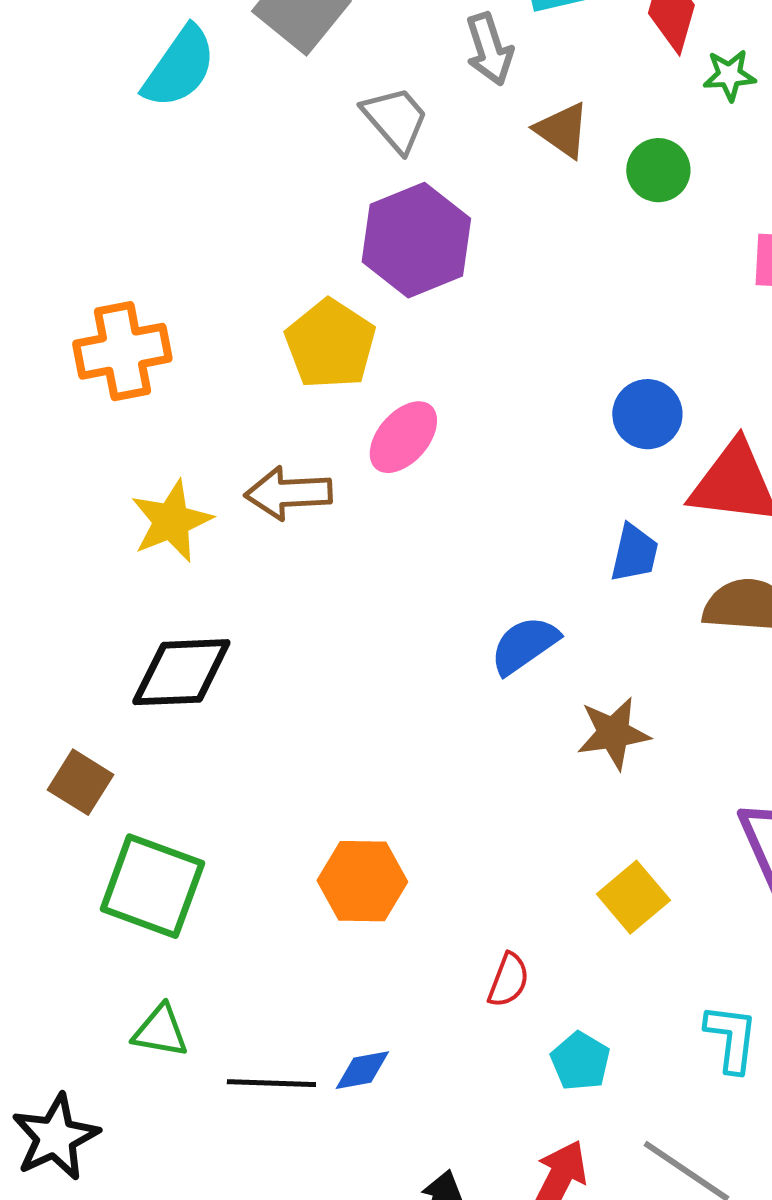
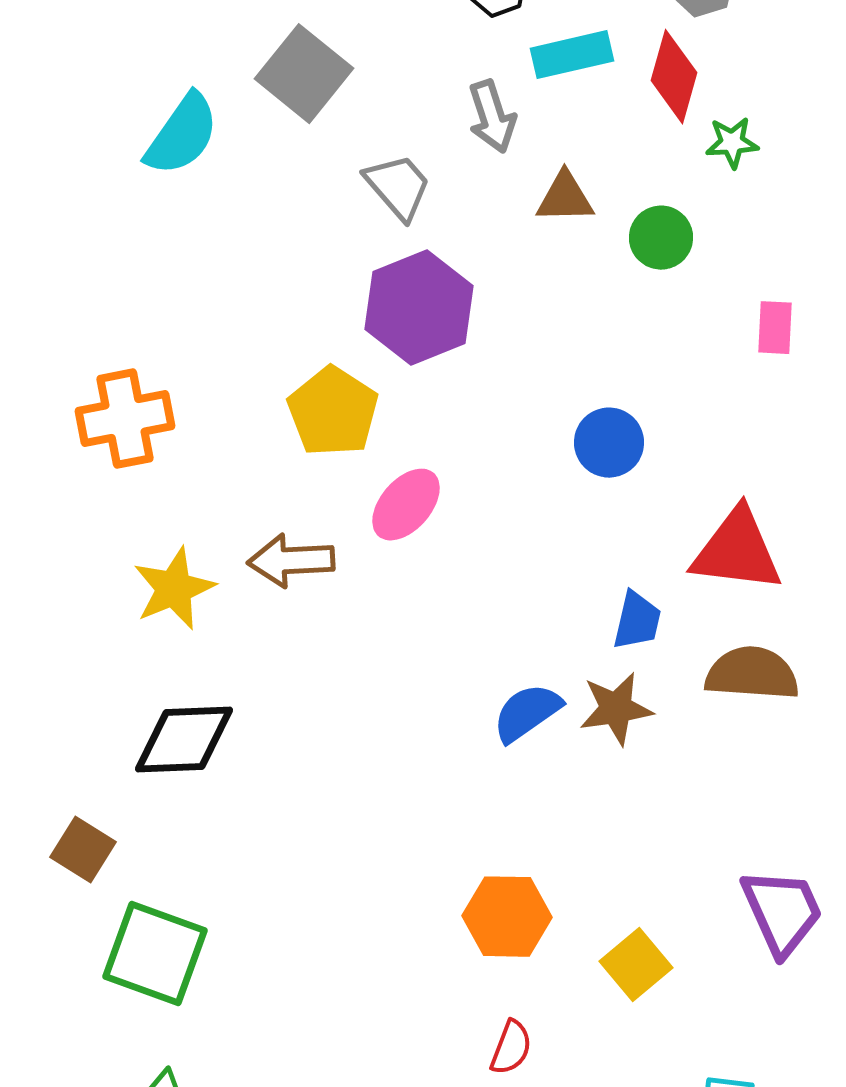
brown triangle: (562, 130) -> (565, 198), turned -36
blue circle: (647, 414) -> (609, 443), moved
brown star: (613, 733) -> (616, 709), moved
orange hexagon: (362, 881) -> (507, 917), moved

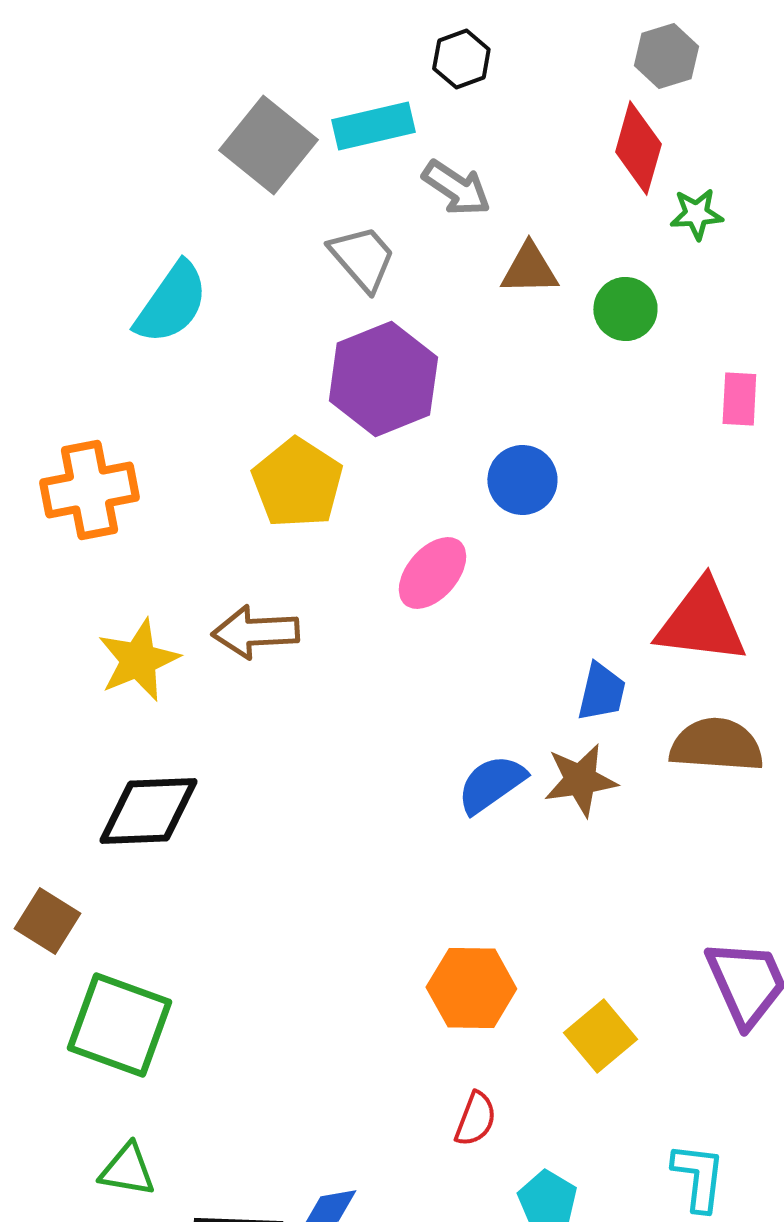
cyan rectangle: (572, 55) -> (373, 126), moved
gray arrow: (492, 117) -> (456, 188), turned -38
cyan semicircle: (182, 135) -> (171, 303), moved
blue circle: (609, 443) -> (522, 480), moved
pink ellipse: (406, 505) -> (432, 573), moved

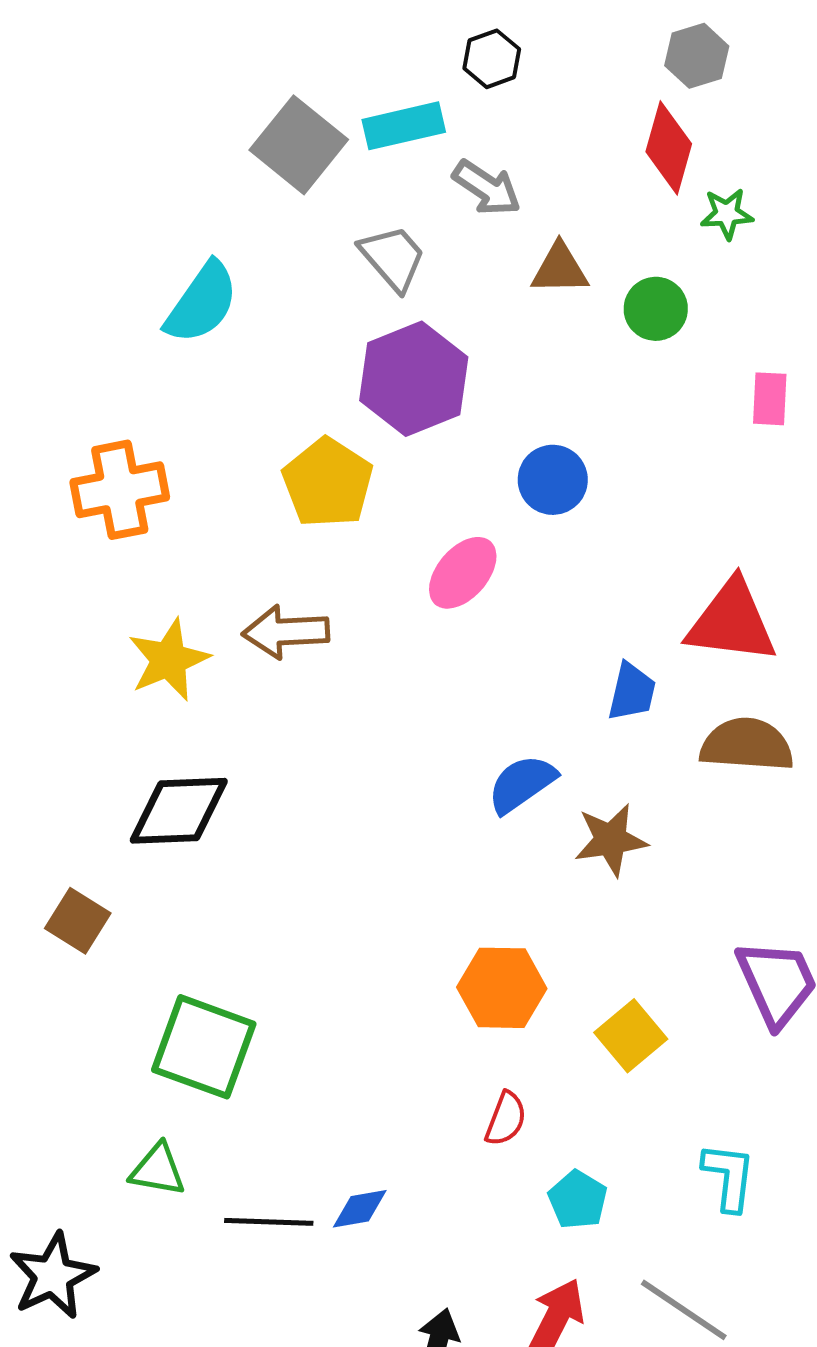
brown star: (580, 780) -> (611, 840), moved
green square: (119, 1025) -> (204, 1047), moved

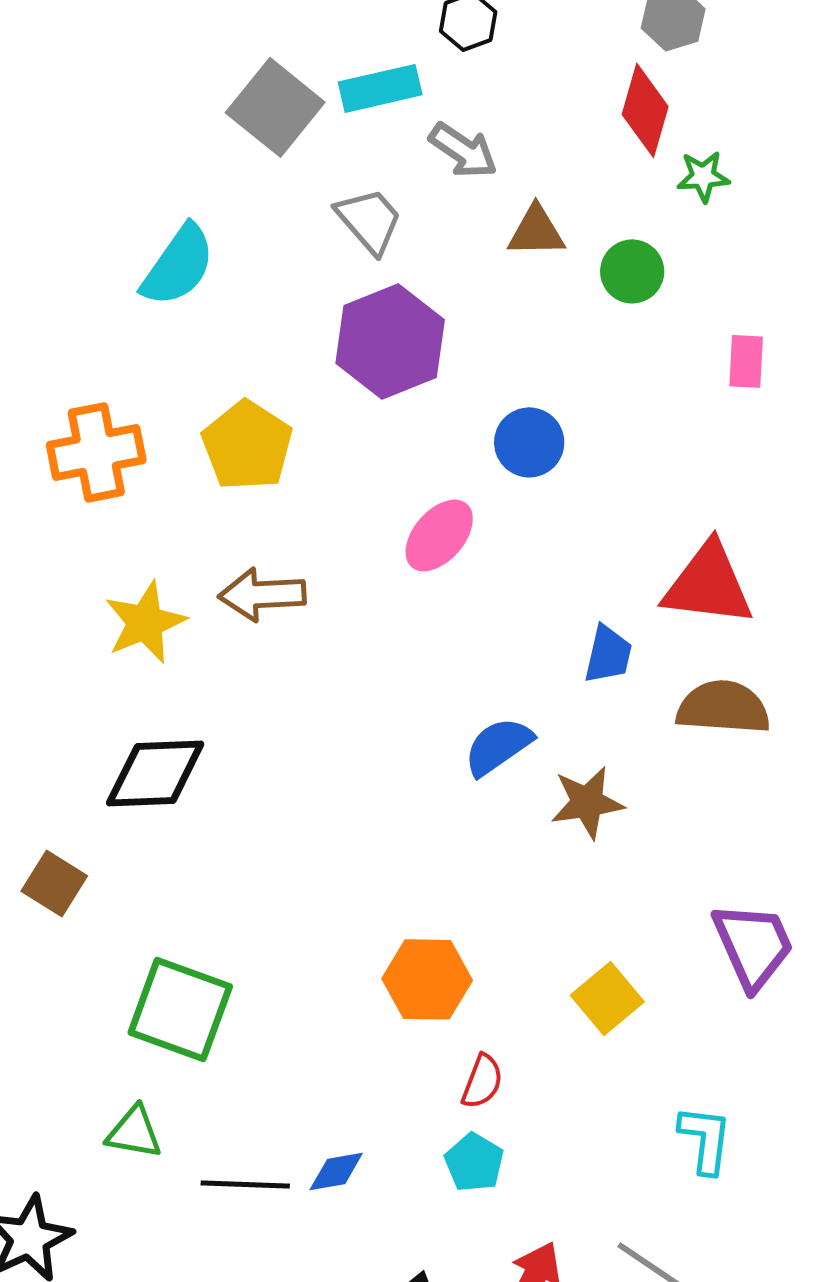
yellow pentagon: (328, 483) -> (247, 445), moved
orange hexagon: (502, 988) -> (427, 979), moved
cyan pentagon: (578, 1200) -> (474, 1162), moved

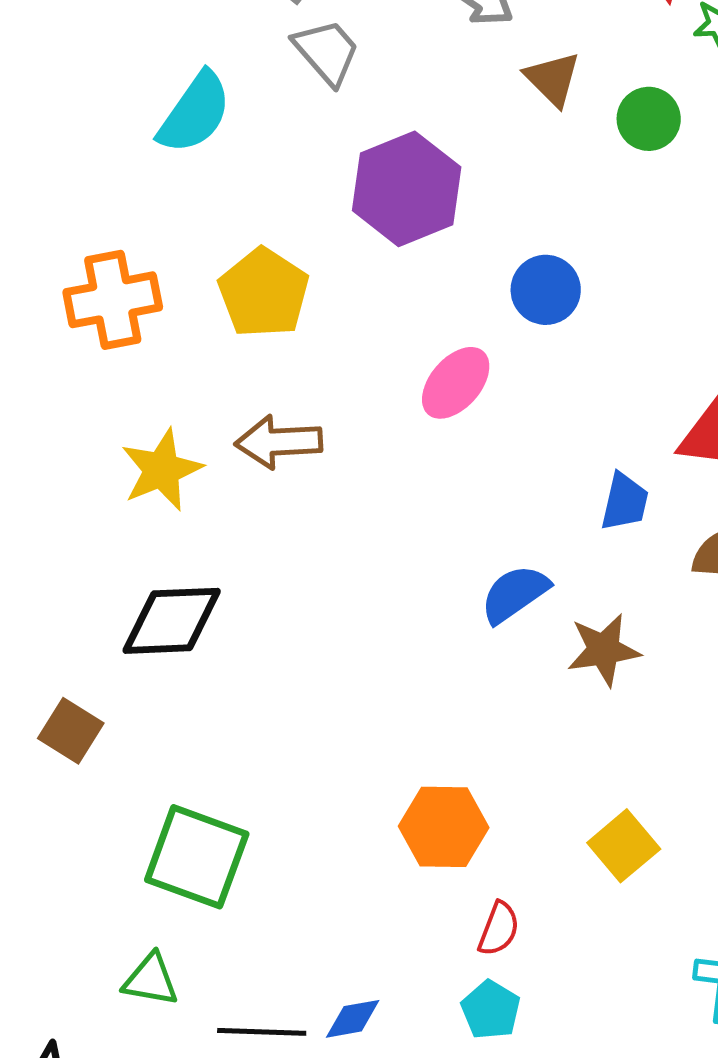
gray trapezoid: (369, 220) -> (327, 52), moved
brown triangle: (536, 231) -> (553, 79), turned 46

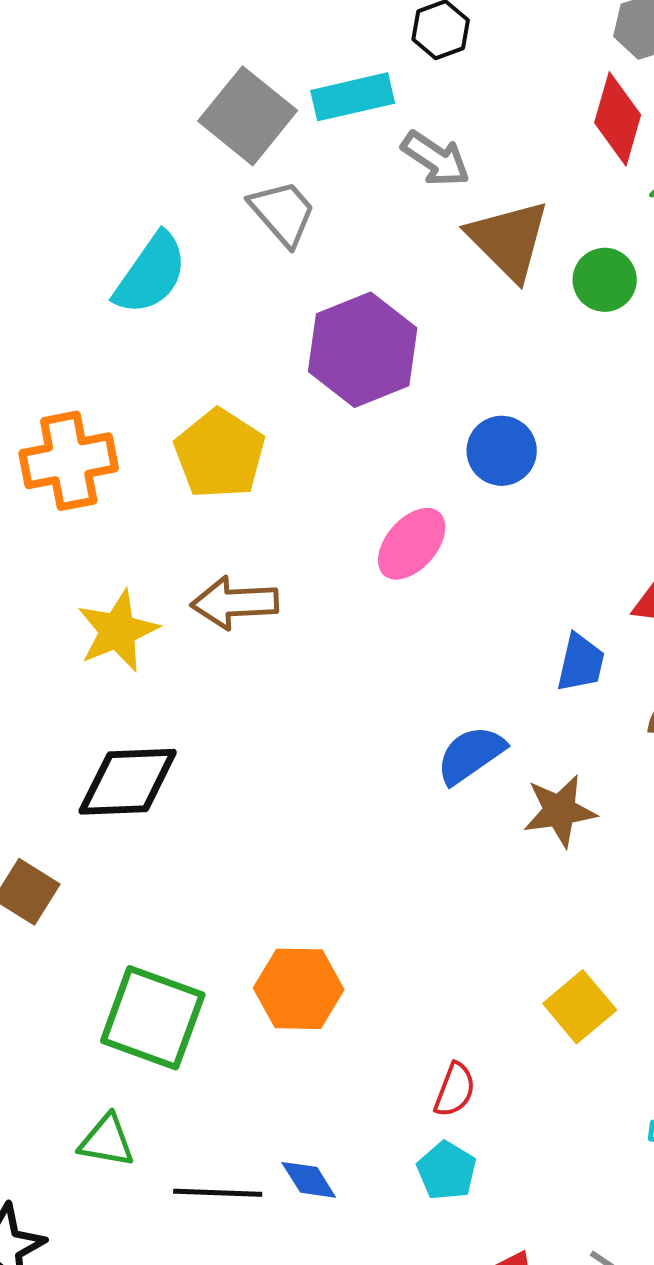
brown triangle: (553, 79) -> (509, 240), size x1.5
orange hexagon: (444, 827) -> (299, 989), moved
blue diamond: (353, 1019) -> (309, 1180), turned 68

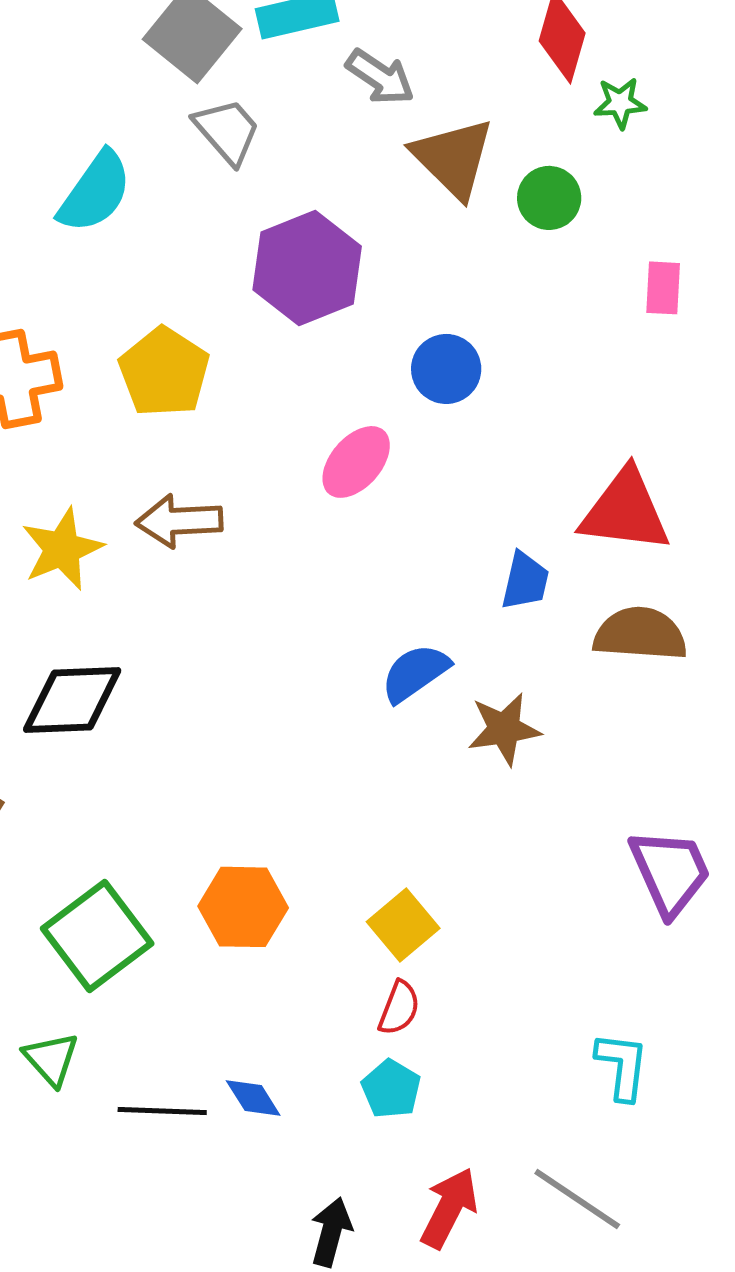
yellow square: (580, 1007) -> (403, 925), moved
green square: (153, 1018) -> (97, 936), turned 33
green triangle: (107, 1141) -> (51, 1059), turned 38

